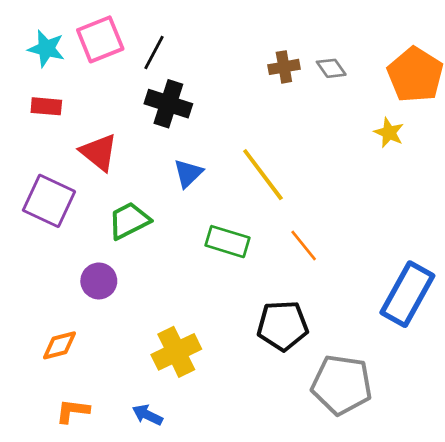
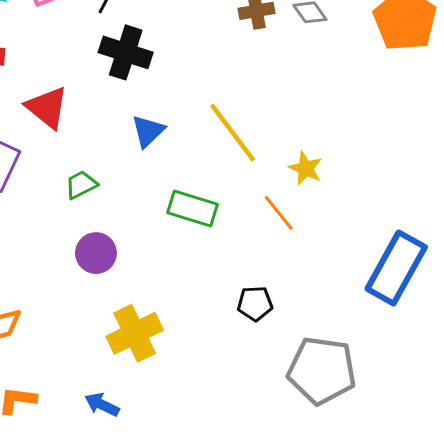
yellow star: (389, 133) -> (305, 168), moved
green trapezoid: (129, 221) -> (81, 185), size x0.7
purple circle: (99, 281) -> (96, 253), moved
black pentagon: (283, 326) -> (255, 304), size x0.6

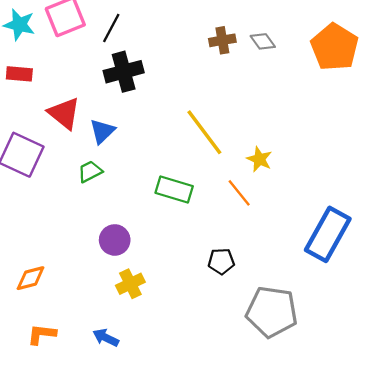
black cross: (126, 52) -> (124, 72), turned -33
blue triangle: (148, 131) -> (102, 131), moved
purple circle: (96, 253) -> (115, 240), moved
yellow cross: (135, 333) -> (130, 284), size x0.7

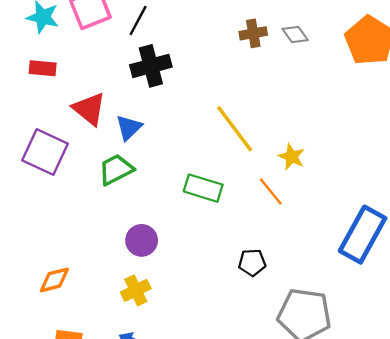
green trapezoid: (90, 172) -> (116, 169), size x1.4
yellow cross: (130, 284) -> (136, 290), moved

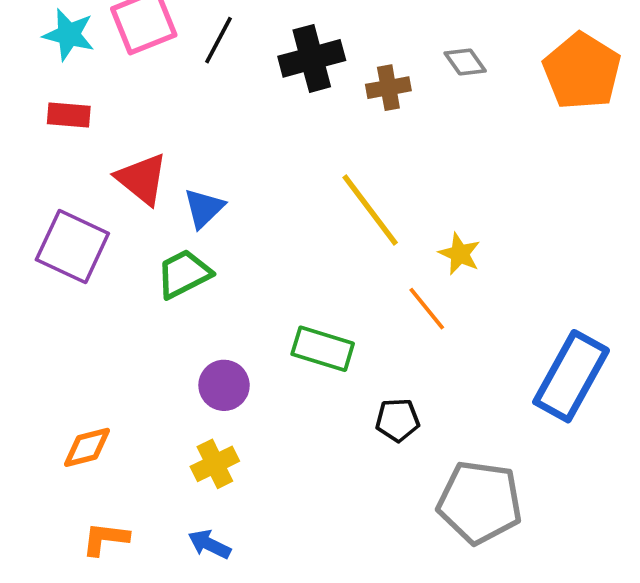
brown cross: (253, 33) -> (388, 88), moved
black cross: (151, 66) -> (312, 58), moved
green rectangle: (203, 188) -> (323, 349), moved

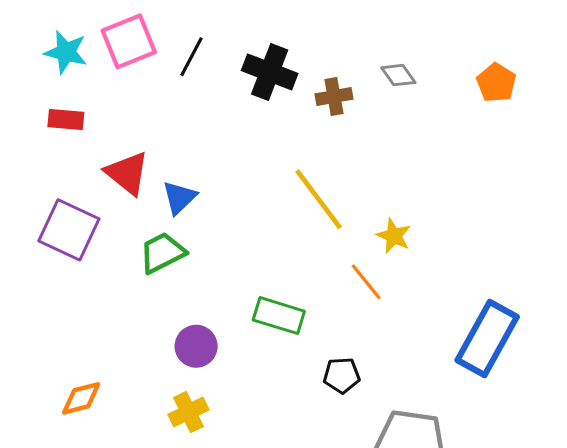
black cross: (312, 58) -> (270, 72), turned 36
orange pentagon: (582, 71) -> (496, 83), size x0.6

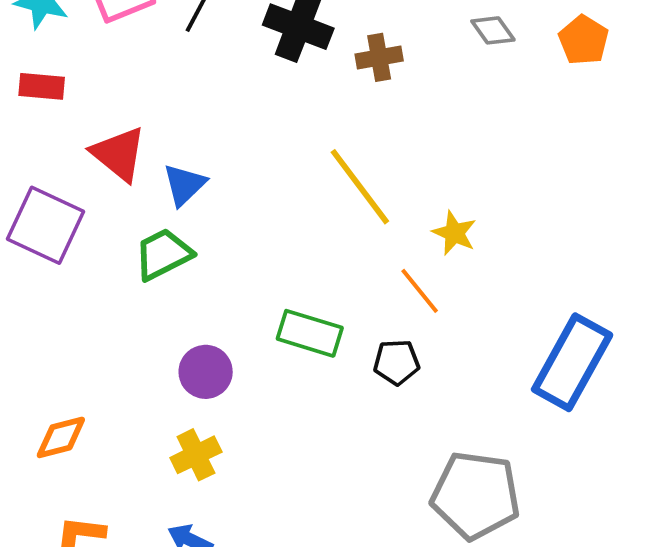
gray diamond: (398, 75) -> (493, 30), moved
black pentagon: (342, 375) -> (397, 362), moved

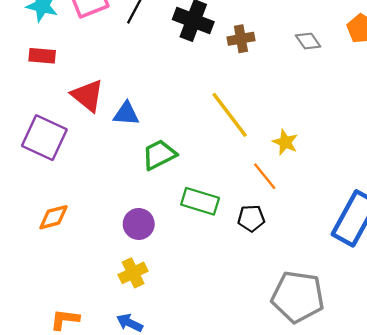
gray diamond: (493, 30) -> (308, 41), moved
blue triangle: (184, 185) -> (126, 114), turned 48
green trapezoid: (163, 254) -> (159, 155), moved
orange diamond: (61, 437) -> (53, 217), moved

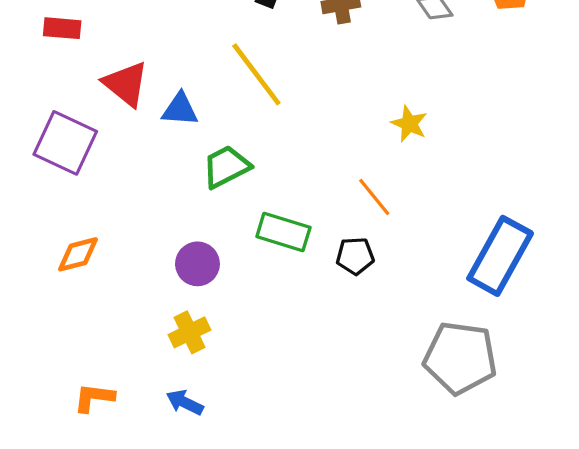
yellow line: (230, 115) -> (256, 74), moved
yellow star: (285, 142) -> (409, 124), moved
gray pentagon: (298, 297) -> (460, 358), moved

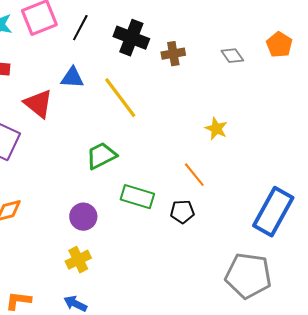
blue triangle: (180, 109) -> (72, 78), moved

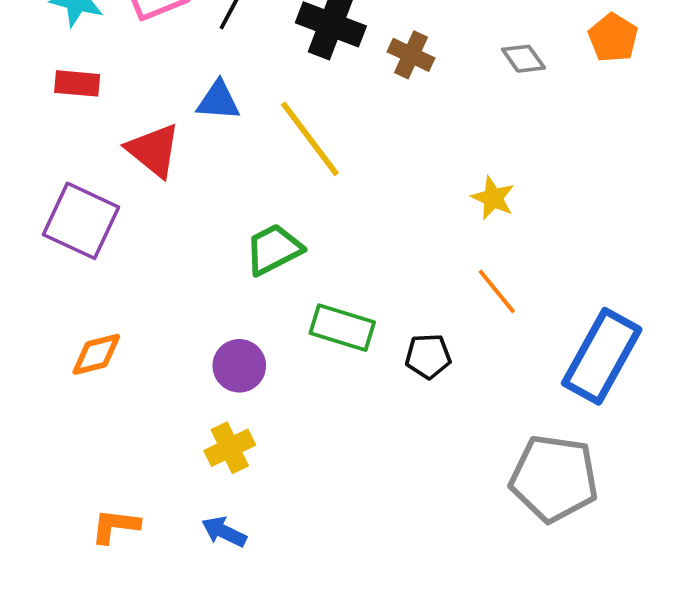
brown cross: (173, 54) -> (411, 55), turned 35
orange line: (194, 175) -> (497, 291), moved

